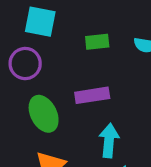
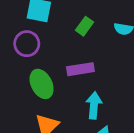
green rectangle: (97, 42) -> (85, 26), turned -48

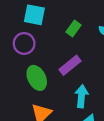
purple rectangle: (80, 69) -> (70, 65), turned -30

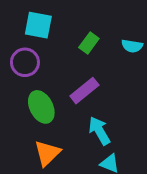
cyan arrow: (81, 96) -> (99, 131), turned -35

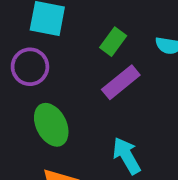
purple rectangle: (84, 91) -> (121, 82), moved

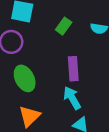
purple rectangle: (121, 82) -> (73, 69), moved, turned -55

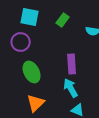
green rectangle: (64, 26) -> (63, 20), moved

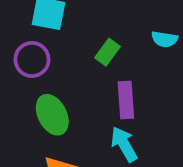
green rectangle: (63, 20) -> (107, 52), moved

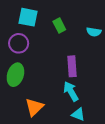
green rectangle: (107, 52) -> (59, 26), moved, turned -64
green ellipse: (52, 115) -> (15, 75), moved, turned 45

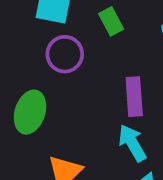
purple circle: (19, 43) -> (65, 54), moved

